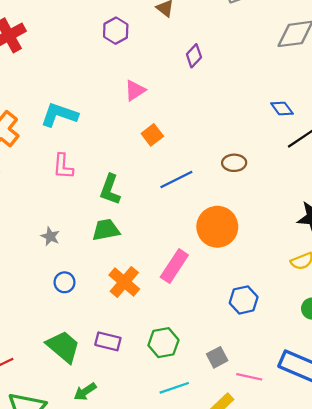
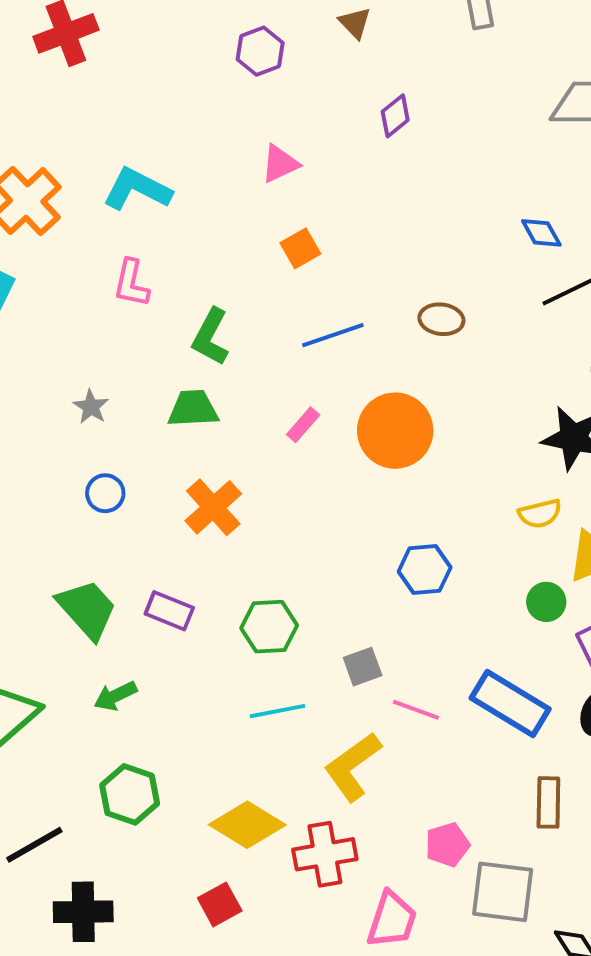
pink rectangle: (174, 266) -> (303, 425), moved, size x0.6

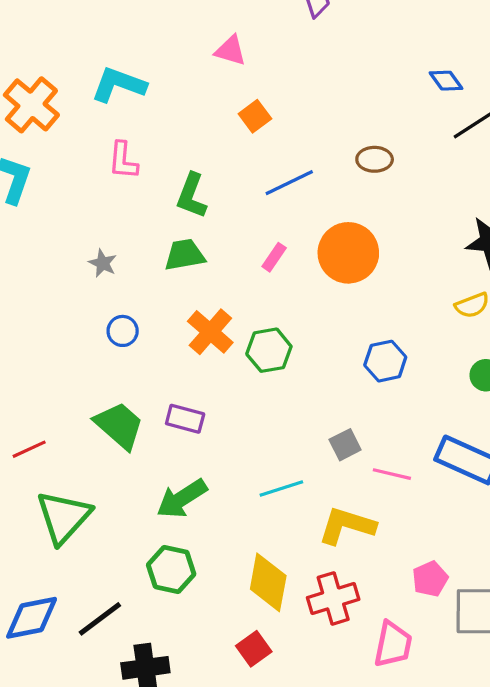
pink triangle: (280, 164) -> (230, 51), turned 48
green hexagon: (269, 627) -> (269, 350), moved
green arrow: (115, 696) -> (182, 499), moved, size x1.5
yellow L-shape: (353, 767) -> (347, 526), turned 60
yellow diamond: (247, 825) -> (268, 582), turned 76

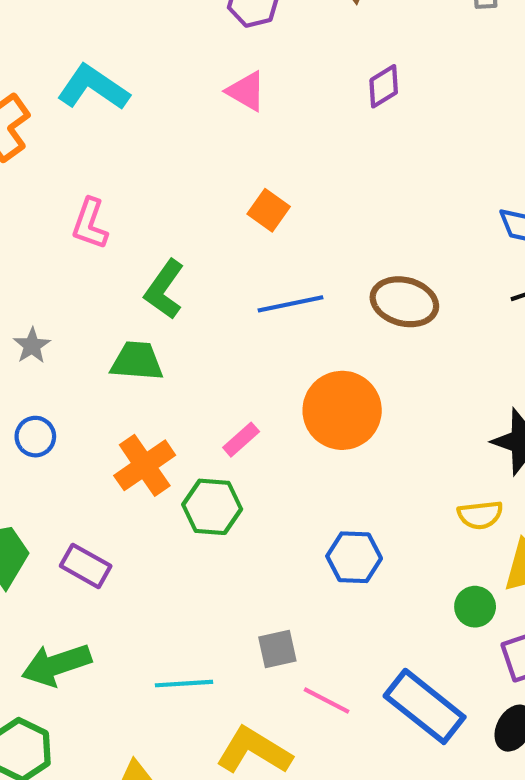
pink triangle: (230, 51) -> (246, 91), moved
cyan L-shape: (119, 85) -> (93, 88), moved
orange square: (255, 116) -> (269, 210), turned -32
brown ellipse: (375, 159) -> (404, 302), size x1.4
pink rectangle: (274, 257) -> (241, 440), moved

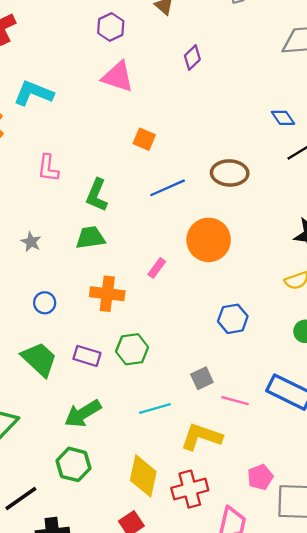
pink triangle: (246, 91) -> (118, 77), size x1.4
blue circle: (35, 437) -> (45, 303), moved
orange cross: (145, 465) -> (107, 294), turned -36
green hexagon: (212, 507) -> (132, 349), moved

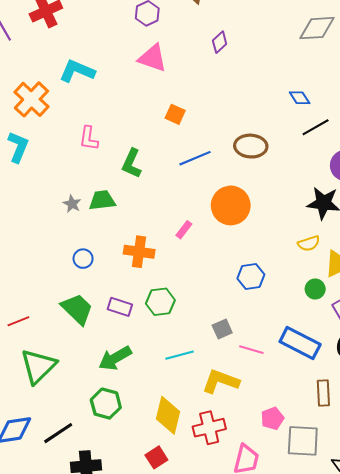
green trapezoid: (90, 238) -> (102, 200), moved

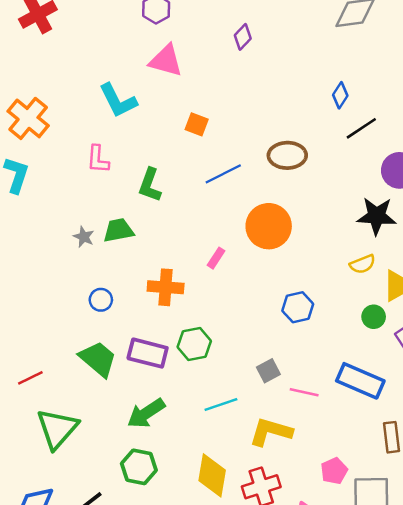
cyan L-shape: (77, 71) -> (118, 101), moved, turned -136
blue diamond: (300, 98) -> (340, 95), turned 70
purple rectangle: (120, 307) -> (148, 353), size x1.4

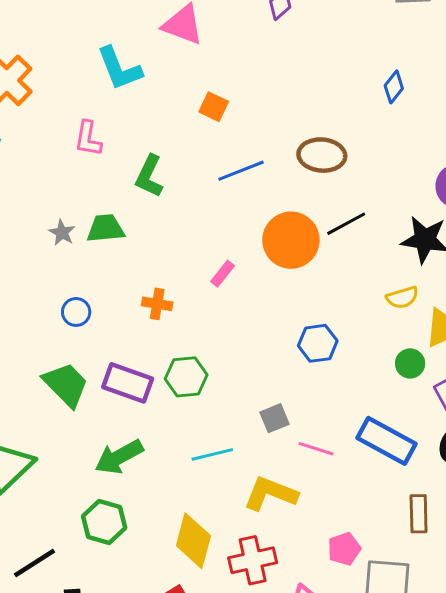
black line: (361, 128) -> (346, 224), moved
orange cross: (166, 287) -> (157, 304), size x0.7

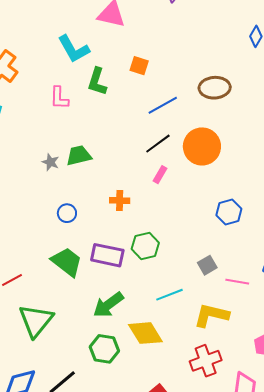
green L-shape: (149, 176) -> (97, 82), moved
black line: (346, 224) -> (158, 144), moved
yellow diamond: (193, 541) -> (145, 333), moved, turned -39

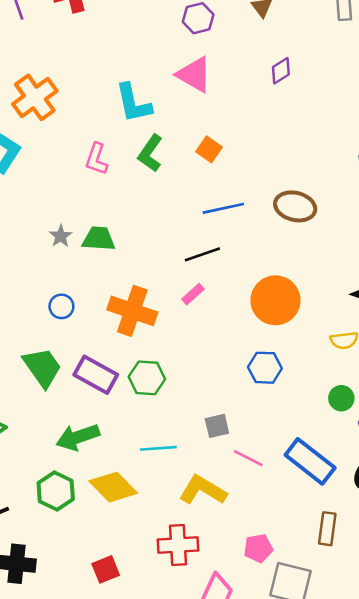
orange circle: (202, 146) -> (275, 300), moved
orange cross: (120, 201) -> (132, 311), size x1.8
yellow diamond: (145, 333) -> (113, 487), turned -30

